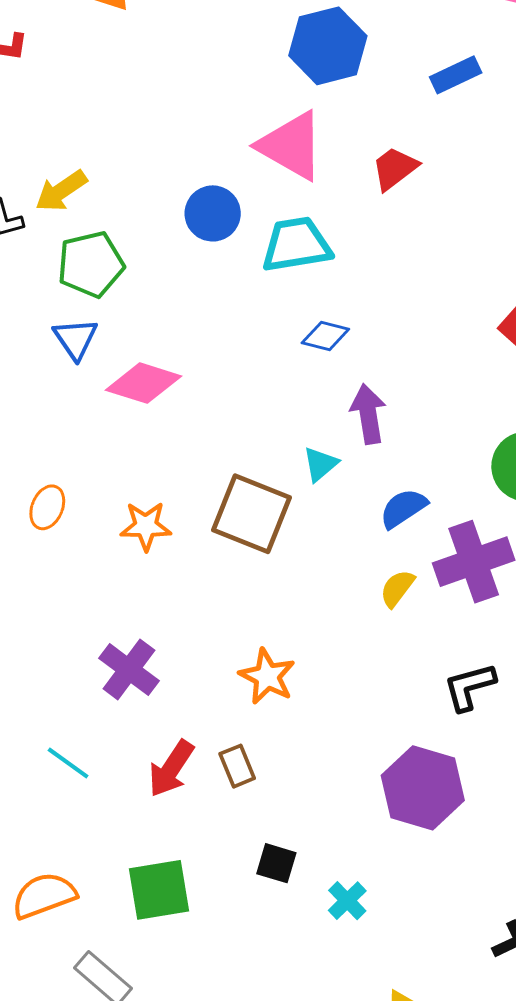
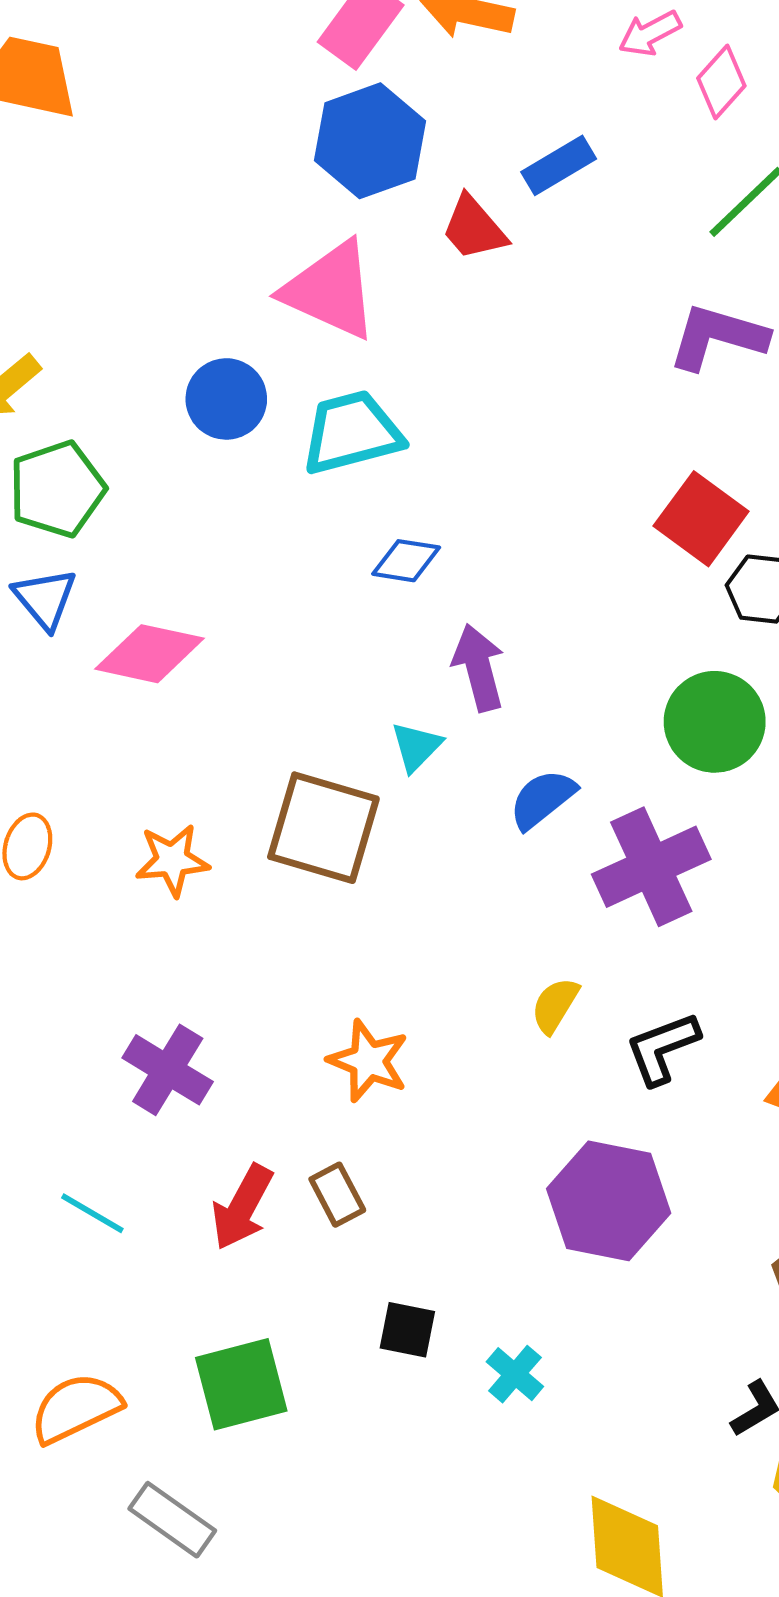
red trapezoid: (395, 168) -> (474, 228), moved, turned -88
yellow semicircle: (397, 588) -> (555, 1005), moved

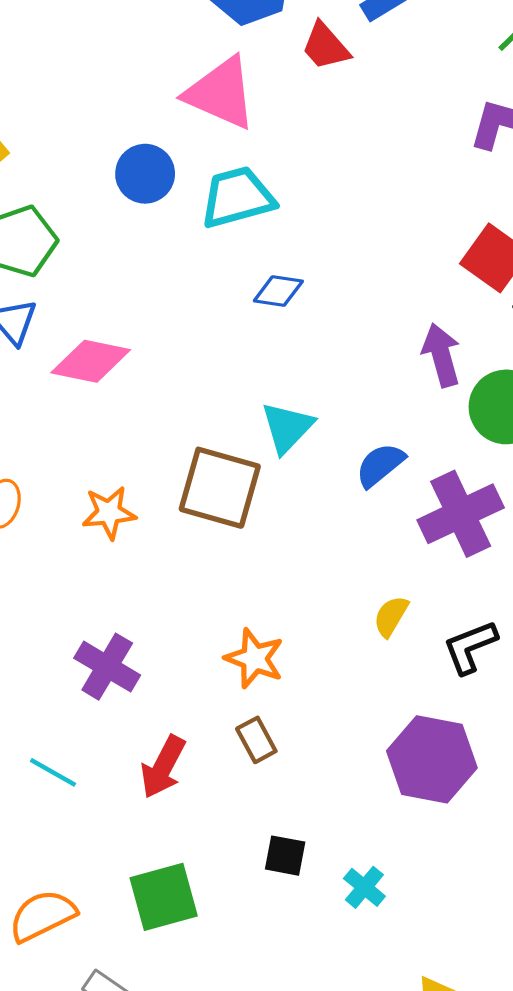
purple arrow: (479, 668) -> (441, 355), moved
cyan triangle: (416, 747) -> (287, 427), size x1.4
brown rectangle: (337, 1195) -> (256, 740), moved

